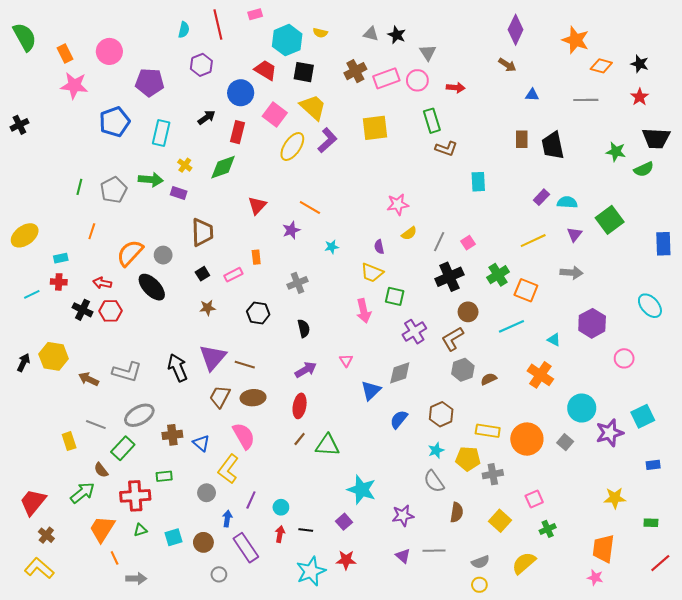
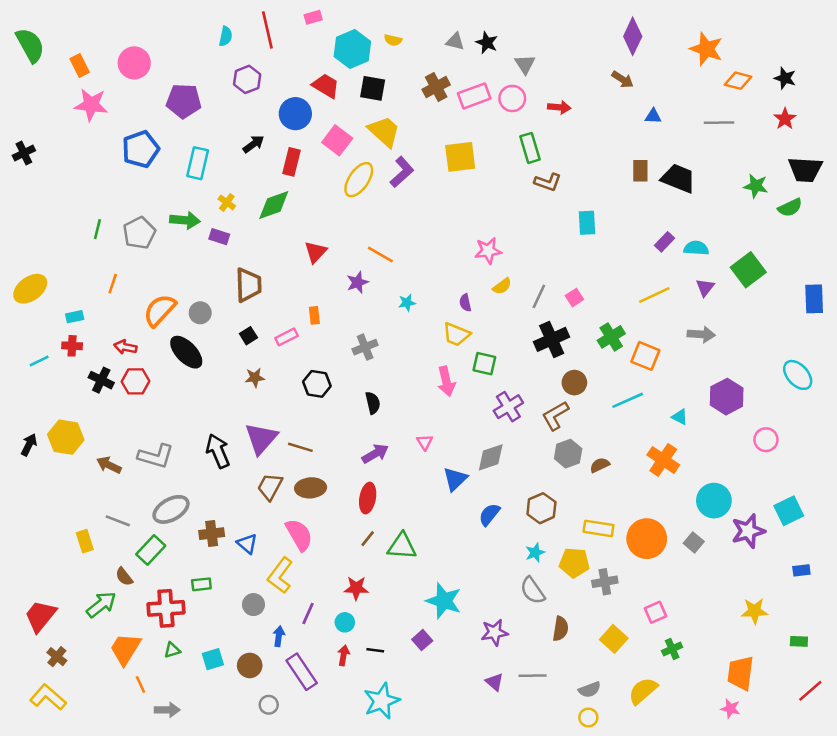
black trapezoid: (553, 145) -> (678, 178), turned 124
red star: (346, 560) -> (356, 588), moved

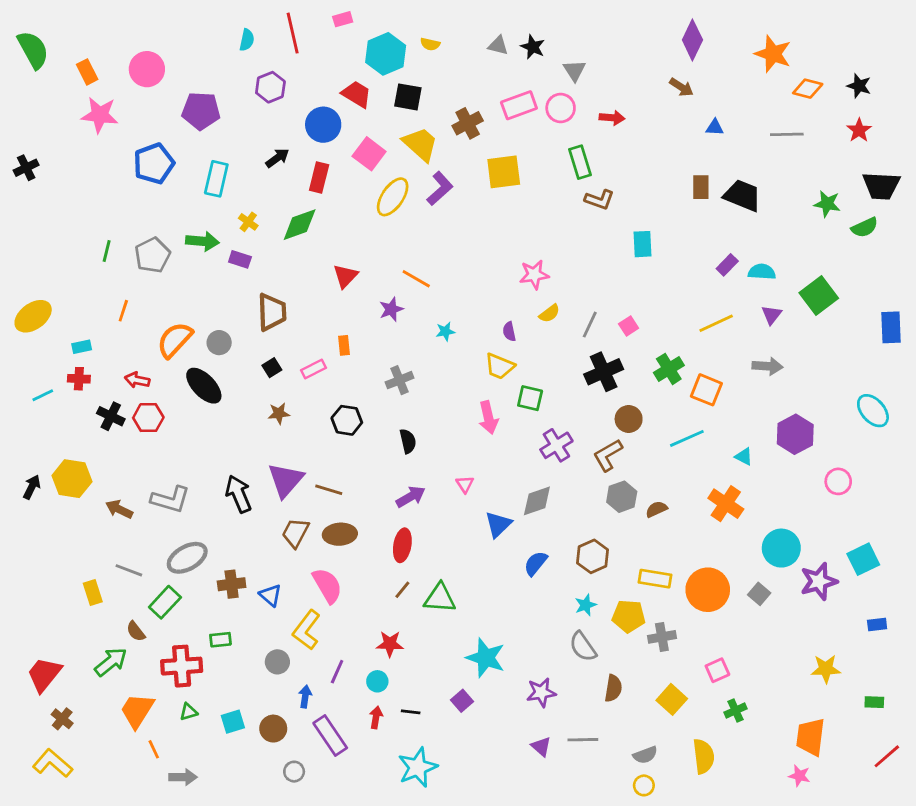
brown cross: (436, 87) -> (468, 123), moved
yellow semicircle: (643, 691) -> (704, 756), turned 124

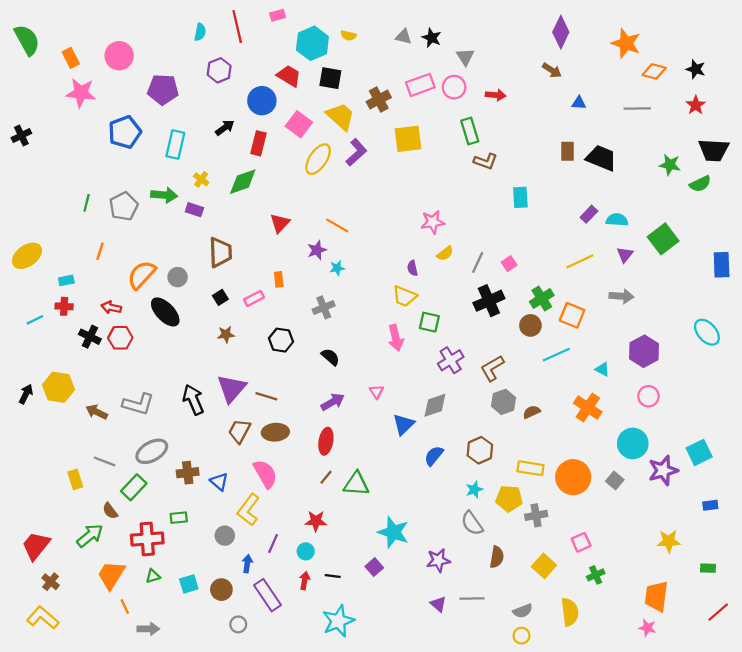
cyan star: (445, 332) -> (337, 268), moved
brown circle: (629, 419) -> (530, 325), moved
black semicircle: (408, 441) -> (330, 357), turned -36
pink circle: (838, 481) -> (648, 396), moved

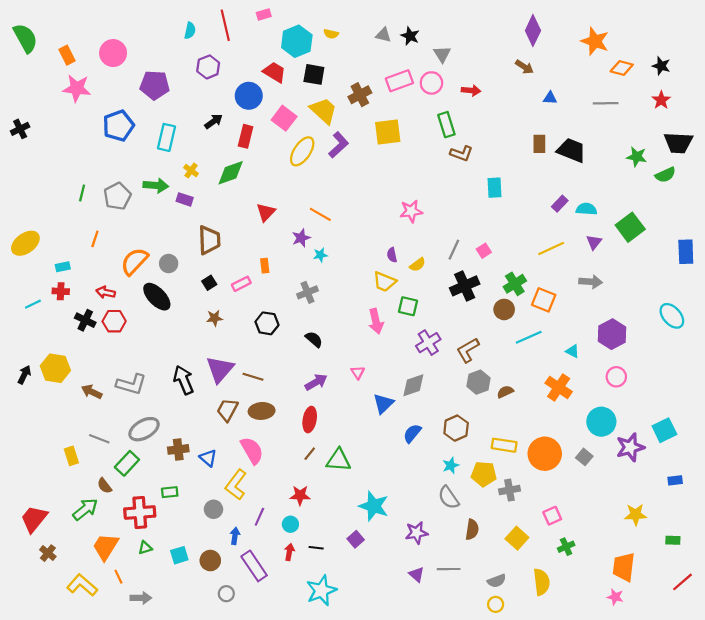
yellow semicircle: (445, 254) -> (418, 265), moved
yellow L-shape: (43, 618) -> (82, 585), moved

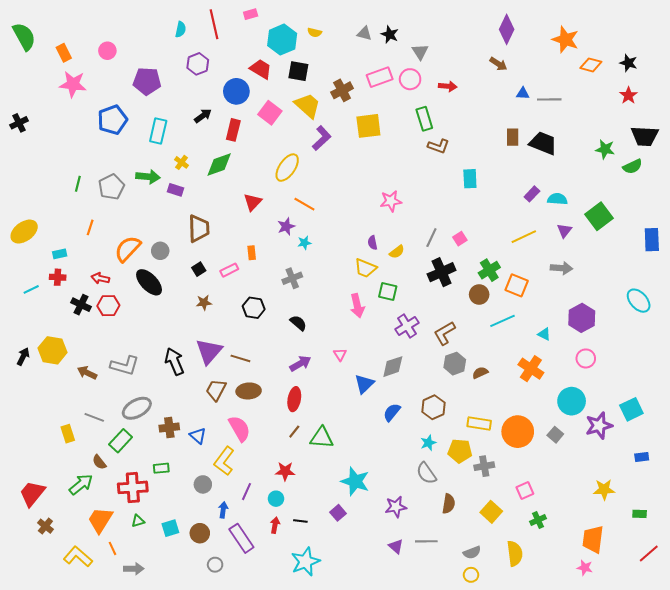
pink circle: (113, 53) -> (107, 51), size x0.7
gray line: (606, 103) -> (549, 99), moved
yellow ellipse: (302, 151) -> (287, 168), moved

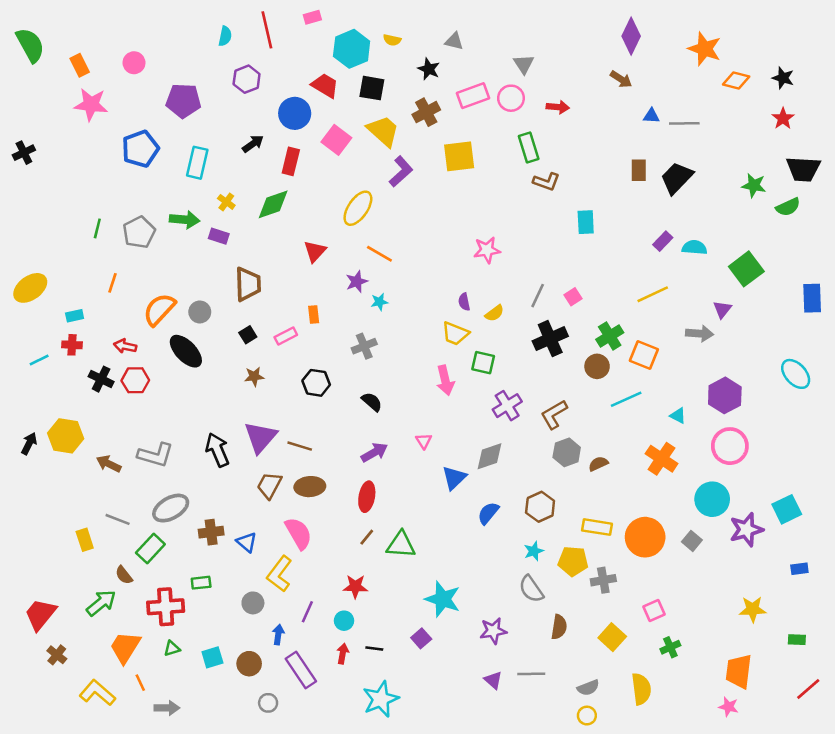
black star: (390, 34) -> (429, 69), moved
black trapezoid: (543, 143) -> (677, 178), turned -68
purple triangle: (564, 231) -> (722, 309), moved
pink circle: (586, 358) -> (730, 446), size x1.5

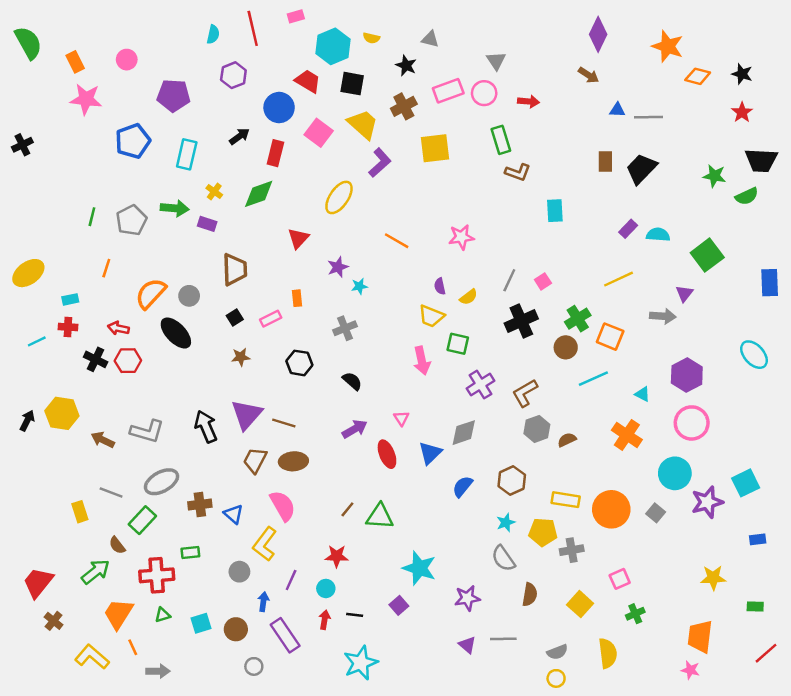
orange line: (379, 254) -> (397, 241), moved
red ellipse: (367, 497) -> (387, 454), moved, turned -32

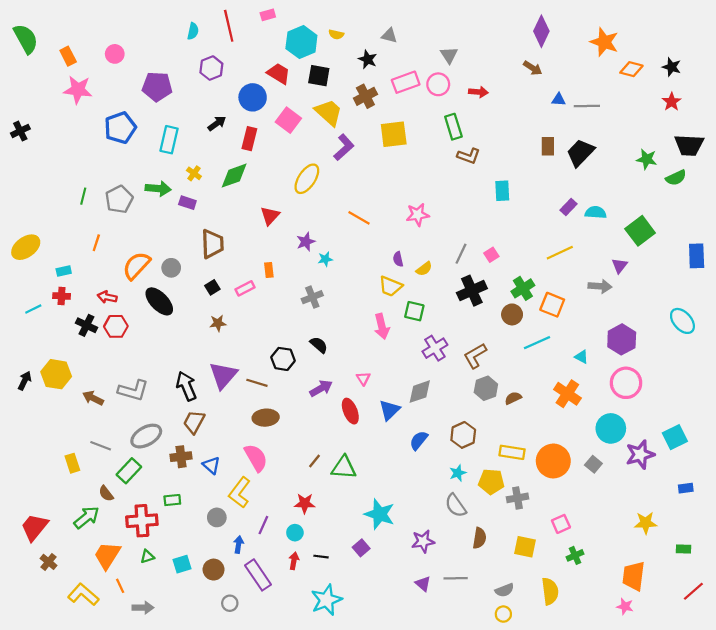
black hexagon: (299, 363) -> (283, 359), moved
brown trapezoid: (255, 460) -> (194, 422), moved
yellow square: (580, 604) -> (525, 547), turned -30

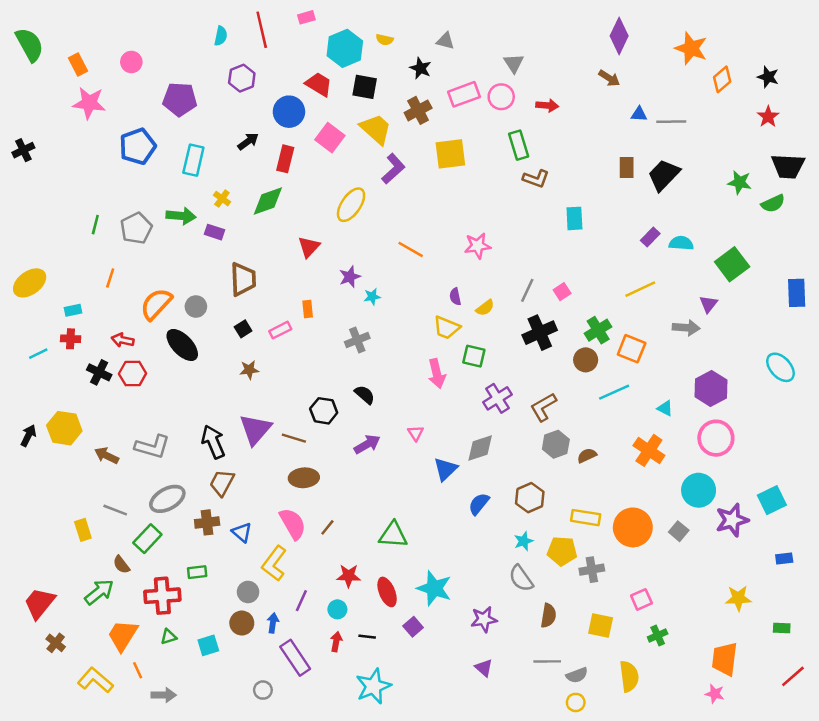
orange diamond: (631, 69) -> (722, 79), turned -55
red ellipse: (350, 411) -> (387, 592), moved
brown line: (314, 461) -> (327, 527), moved
brown circle: (214, 570) -> (242, 623), moved
gray line: (456, 578) -> (547, 661), moved

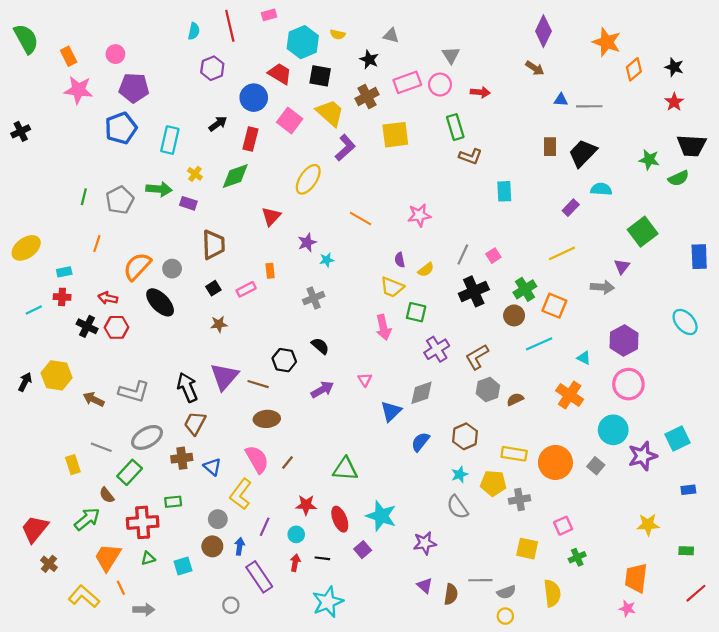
purple pentagon: (180, 99) -> (134, 88), moved
cyan semicircle: (681, 243) -> (601, 189), moved
brown semicircle: (548, 616) -> (451, 594), moved

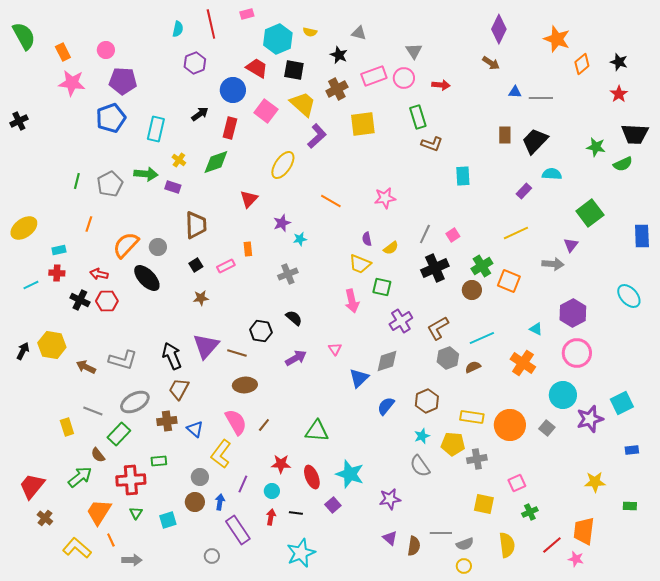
cyan line: (539, 344) -> (482, 338), moved
green triangle: (148, 558) -> (136, 513), turned -40
red line: (696, 593) -> (552, 545), moved

